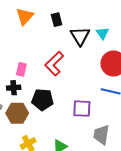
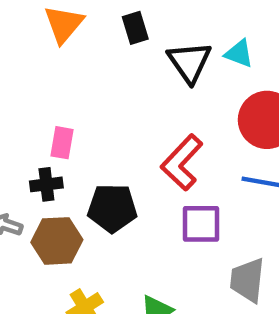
cyan triangle: (102, 33) -> (239, 53), turned -32
red L-shape: (54, 64) -> (182, 162), moved

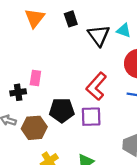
black cross: (46, 184) -> (18, 92), moved
purple square: (201, 224) -> (91, 117), moved

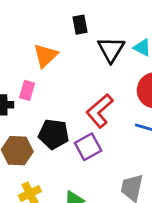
orange triangle: (35, 18) -> (45, 56), moved
purple square: (91, 117) -> (88, 147), turned -35

